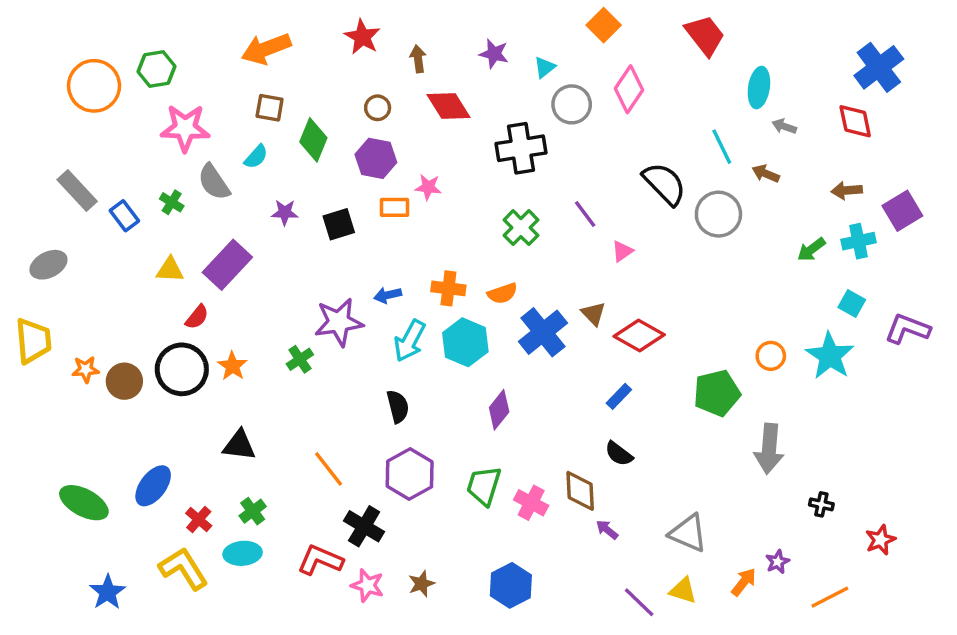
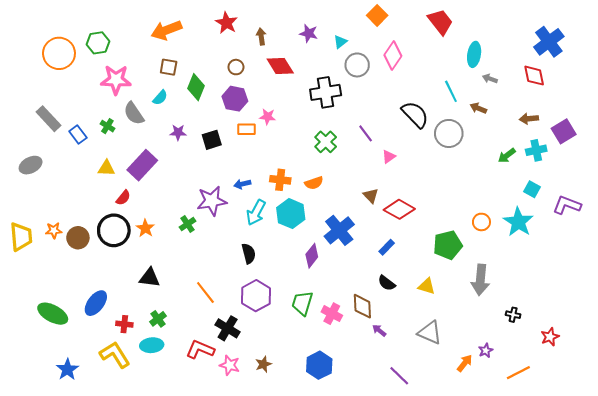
blue cross: (543, 332) -> (339, 230), moved
yellow trapezoid: (33, 341) -> (21, 237), moved
red cross: (199, 520) -> (124, 324), turned -35
yellow triangle: (683, 590) -> (427, 286), moved

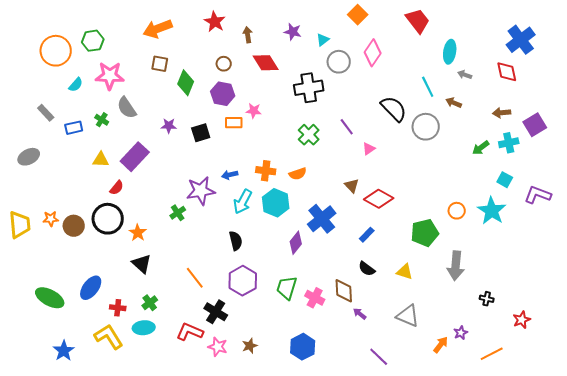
cyan semicircle: (160, 98) -> (76, 85), moved
gray rectangle: (48, 119) -> (46, 113), size x0.7
blue rectangle: (78, 135) -> (74, 128), turned -66
orange star: (145, 228) -> (138, 233), moved
black triangle: (150, 278) -> (142, 264), turned 35

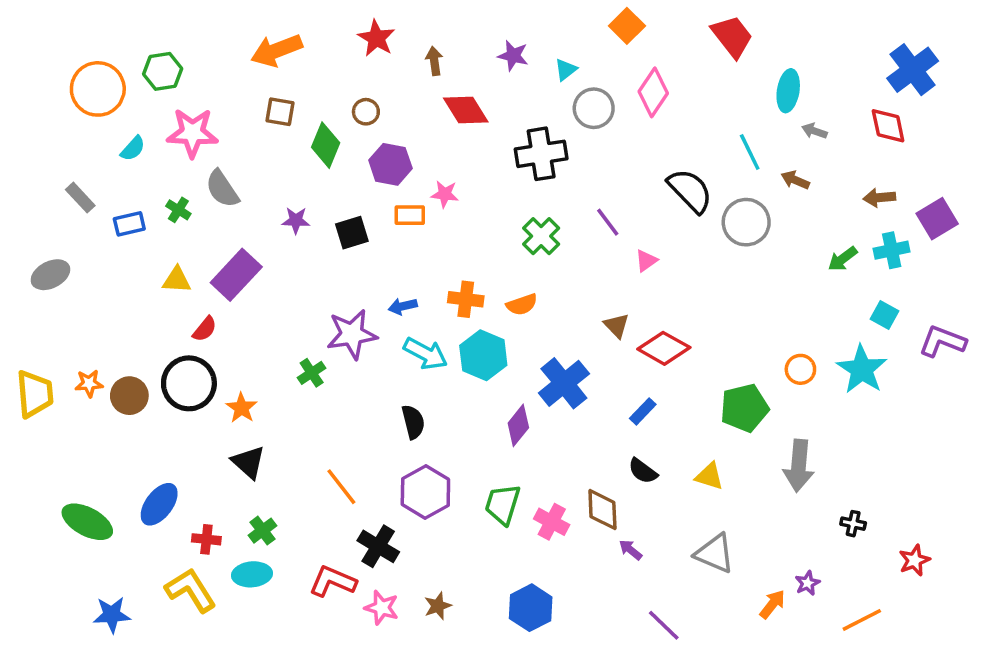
brown circle: (224, 64) -> (366, 112), moved
cyan arrow: (243, 202) -> (425, 354), turned -90
blue star: (64, 351) -> (112, 615), turned 30

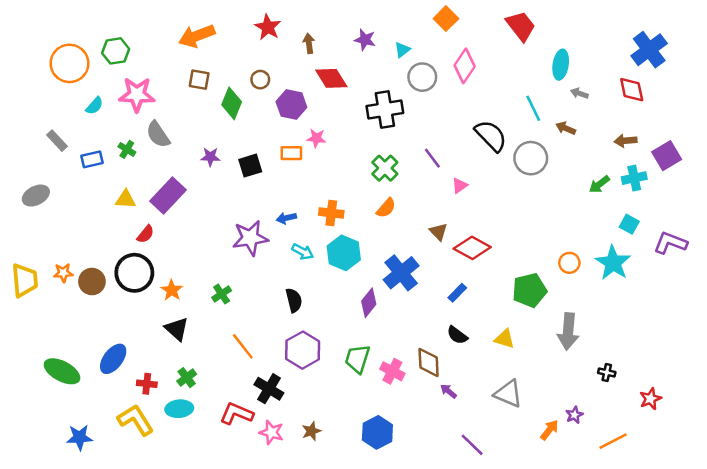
purple hexagon: (390, 164) -> (291, 105), moved
orange semicircle: (522, 304) -> (386, 208), moved, turned -30
cyan arrow: (425, 354) -> (303, 252), size x0.7
green cross: (312, 373) -> (222, 294), moved

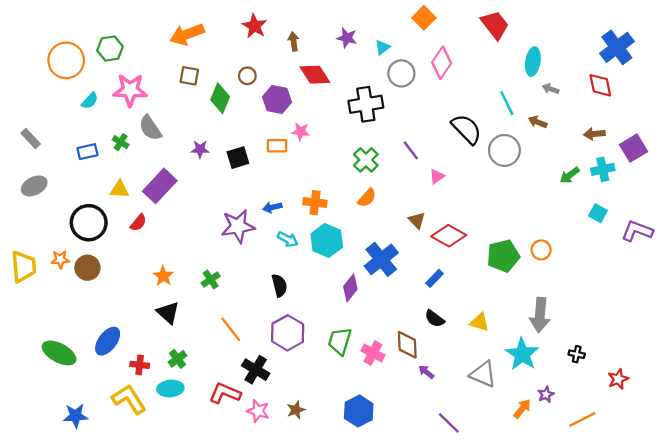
gray rectangle: (57, 141) -> (31, 139), moved
cyan star: (613, 263) -> (522, 354), moved
black circle: (134, 273) -> (89, 223), moved
green pentagon: (529, 290) -> (503, 256), moved

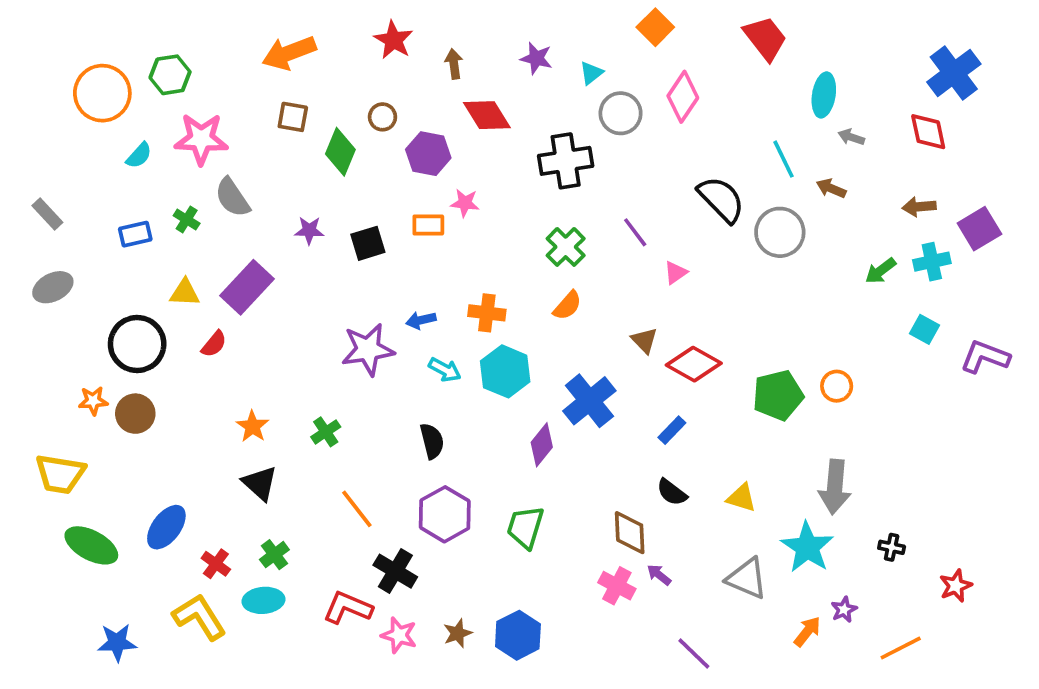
yellow trapezoid: (24, 267) -> (60, 474), moved, turned 104
pink cross: (373, 353) -> (617, 586), moved
red cross: (140, 365) -> (216, 564), turned 30
blue hexagon: (359, 411) -> (518, 635), moved

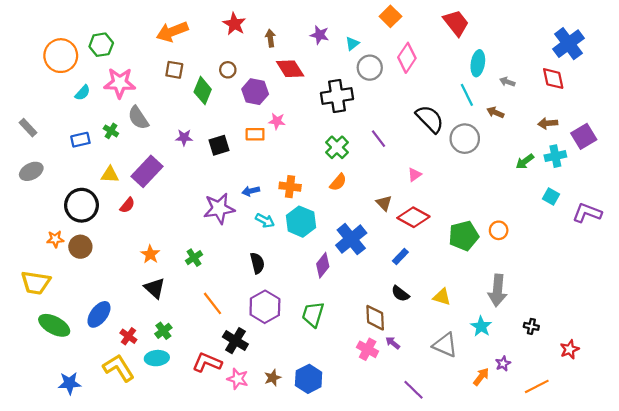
cyan ellipse: (824, 95) -> (478, 63), moved
pink triangle: (675, 273) -> (415, 175), moved
cyan star: (807, 547) -> (481, 326), size x0.7

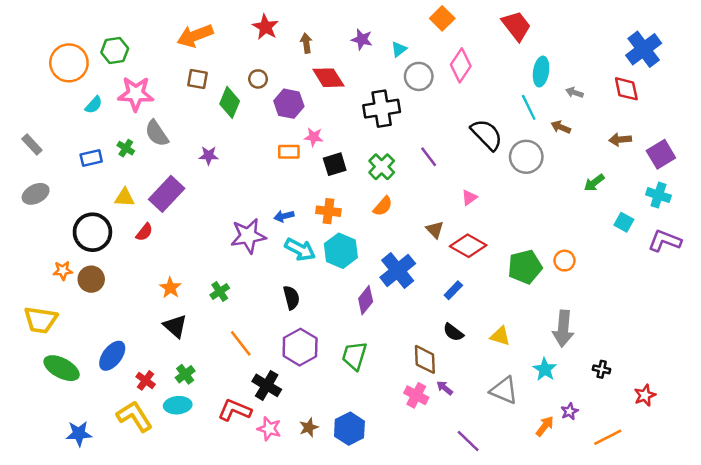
black square: (219, 145) -> (335, 164), moved
cyan cross: (555, 156) -> (658, 195), moved, turned 30
cyan arrow: (265, 220) -> (300, 249), size x1.4

